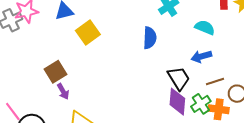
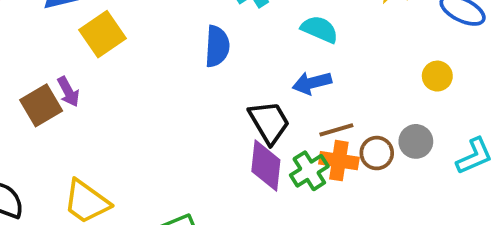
purple arrow: (63, 91) -> (68, 92), moved
orange cross: (219, 109) -> (339, 161), moved

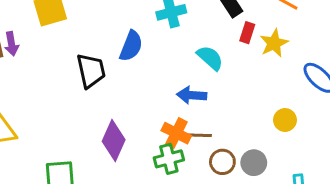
black trapezoid: (269, 122) -> (91, 71), moved
orange cross: (339, 161) -> (176, 133), moved
purple diamond: (266, 166) -> (114, 140), moved

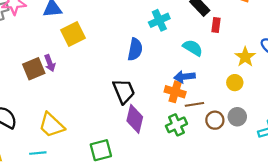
yellow star: (274, 43) -> (245, 57), moved
black trapezoid: (91, 71) -> (124, 91), moved
yellow circle: (285, 120) -> (235, 83), moved
orange cross: (176, 133) -> (175, 92), moved

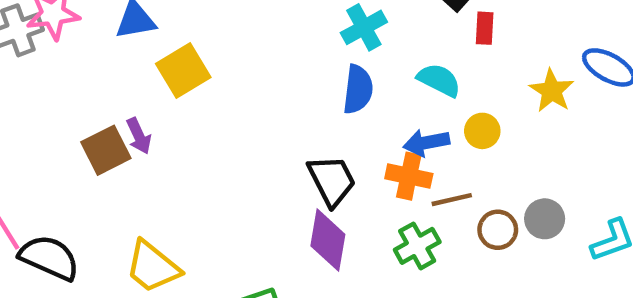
blue semicircle: (135, 49) -> (358, 89), moved
yellow circle: (235, 83) -> (482, 131), moved
black trapezoid: (124, 91) -> (332, 181), moved

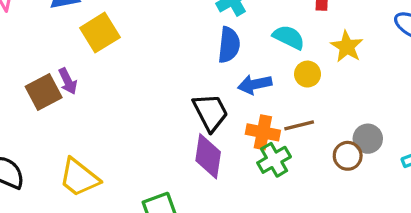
yellow star: (552, 91) -> (347, 47), moved
yellow circle: (482, 131) -> (308, 74), moved
blue arrow: (426, 143) -> (255, 84), moved
orange cross: (409, 176) -> (263, 132), moved
brown circle: (498, 230) -> (348, 156), moved

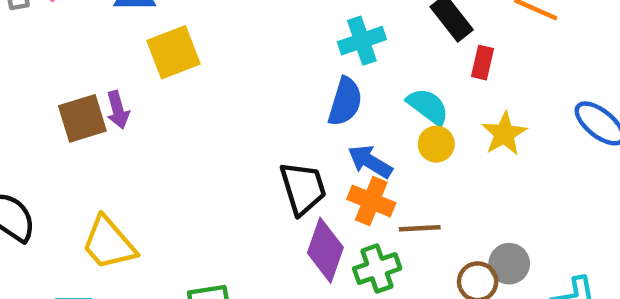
yellow circle: (308, 74) -> (436, 144), moved
blue arrow: (255, 84) -> (370, 162), turned 32
orange cross: (263, 132) -> (371, 201), moved
purple diamond: (208, 156) -> (325, 250), moved

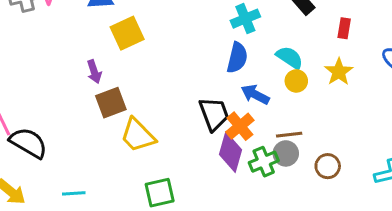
red rectangle: (483, 63) -> (344, 28), moved
brown square: (82, 118) -> (111, 103), moved
orange cross: (371, 201) -> (240, 126), moved, turned 32
yellow trapezoid: (109, 243) -> (138, 135), moved
gray circle: (509, 264) -> (286, 153), moved

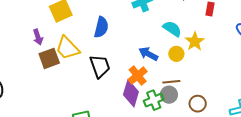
blue semicircle: (237, 58) -> (101, 27), moved
yellow star: (339, 72) -> (195, 41), moved
yellow circle: (296, 81) -> (176, 54), moved
black trapezoid: (214, 114) -> (100, 66), moved
yellow trapezoid: (138, 135) -> (68, 48), moved

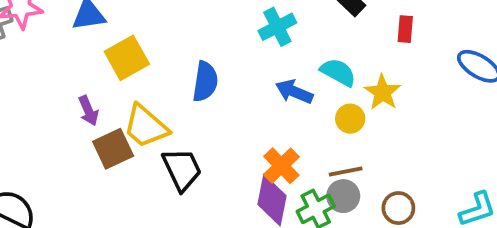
blue arrow: (148, 54) -> (294, 92), moved
black trapezoid: (100, 66) -> (182, 169), moved

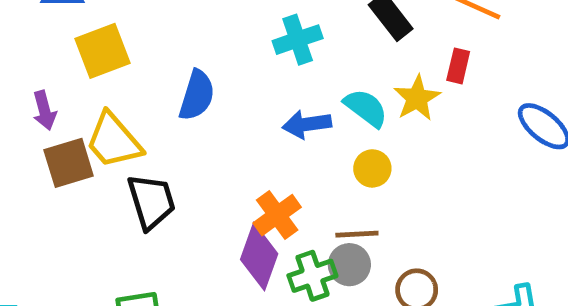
blue arrow: (294, 92) -> (307, 124), turned -39
yellow star: (383, 92) -> (417, 98), moved

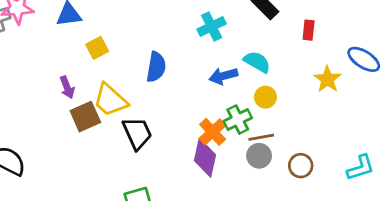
yellow square: (102, 51) -> (97, 48), size x0.7
yellow star: (417, 98) -> (327, 79), moved
green cross: (312, 276) -> (238, 120), moved

